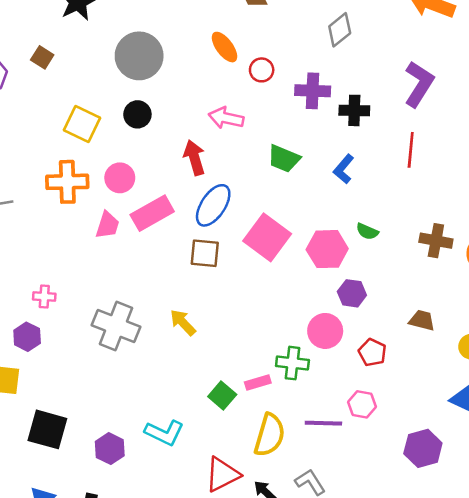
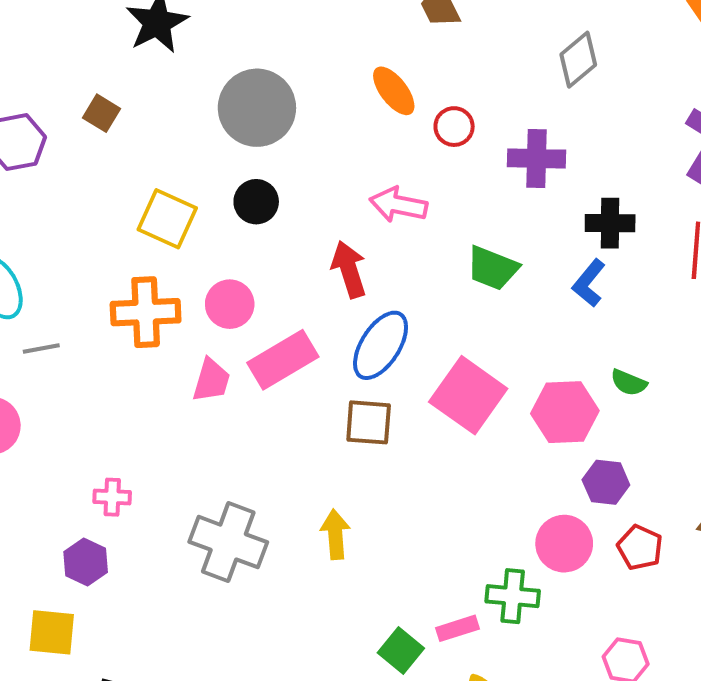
black cross: (354, 110) -> (610, 223), moved
yellow arrow: (183, 322) -> (335, 534), turned 40
red pentagon: (372, 352) -> (640, 547), moved

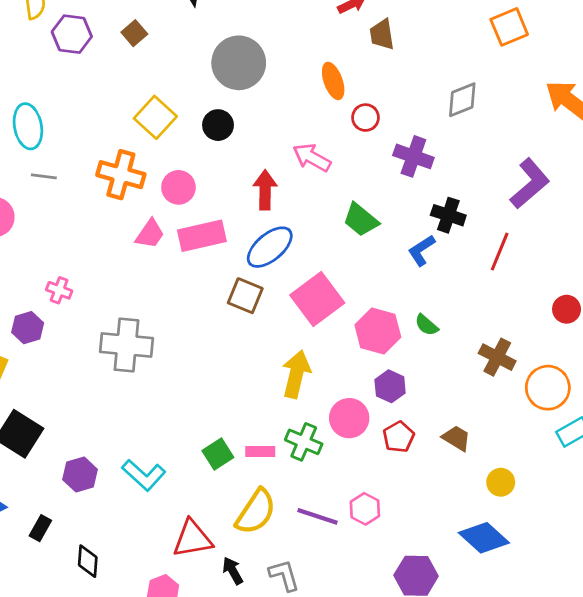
yellow arrow: (335, 534) -> (296, 374), moved, size x1.4
gray cross: (228, 542) -> (126, 345), turned -33

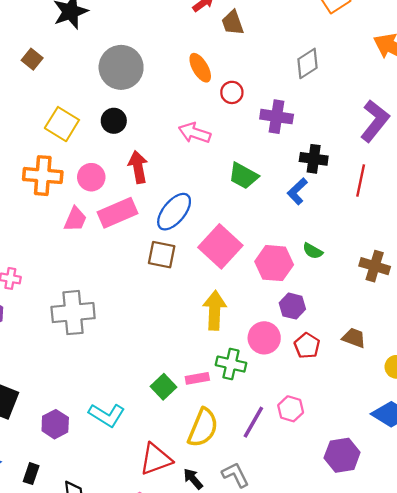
red arrow: (265, 190) -> (138, 167), moved
purple line: (317, 516) -> (253, 422), turned -68

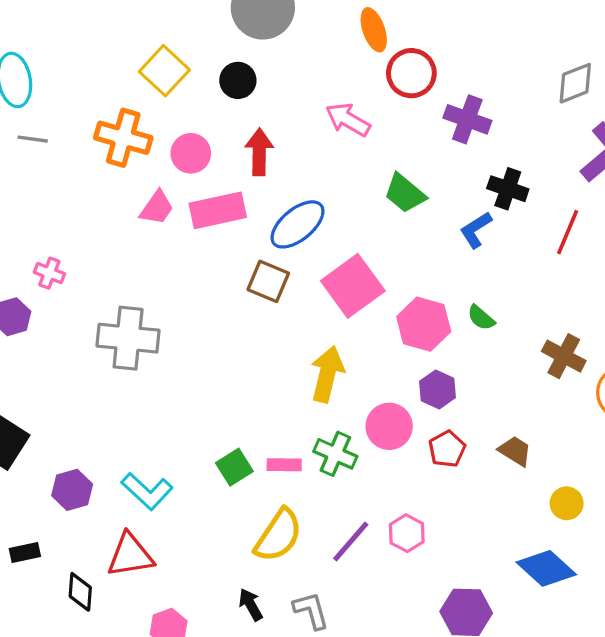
gray diamond: (307, 63) -> (575, 83), moved
red circle: (232, 92) -> (411, 73), size x1.5
red triangle: (156, 459) -> (130, 555), moved
black rectangle: (31, 474) -> (25, 553), turned 48

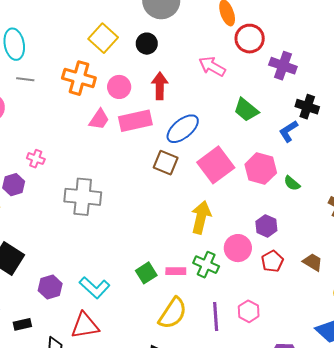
pink hexagon: (424, 324) -> (261, 169), moved
purple line: (351, 542) -> (216, 317), turned -44

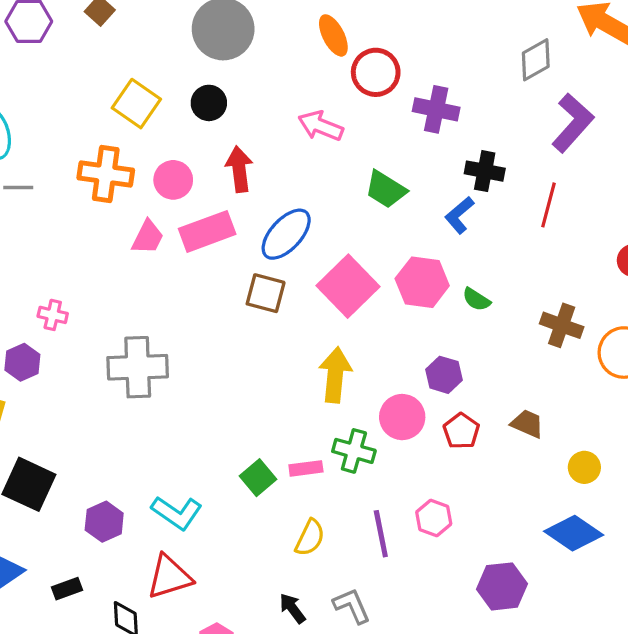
yellow semicircle: (173, 313) -> (310, 538), size x0.7

